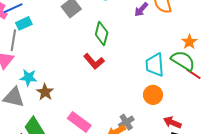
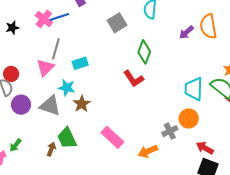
cyan rectangle: (24, 23) -> (80, 63), moved
gray cross: (126, 122) -> (170, 131), moved

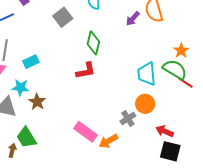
red L-shape: (134, 79) -> (86, 71), turned -60
pink rectangle: (112, 137) -> (86, 132), moved

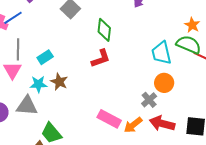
brown star: (37, 102) -> (59, 82), moved
red arrow: (165, 131) -> (162, 123), moved, size x1.4

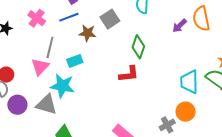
blue line: (13, 18) -> (69, 17), moved
brown star: (59, 82) -> (87, 33), moved, turned -30
cyan star: (38, 84) -> (62, 86), size x1.4

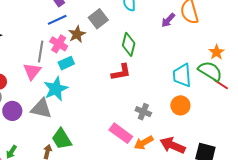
pink cross: (37, 18) -> (59, 44), moved
brown star: (87, 33) -> (77, 34), turned -30
cyan star: (62, 86) -> (56, 89), turned -30
gray cross: (167, 125) -> (143, 112), moved, turned -35

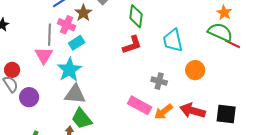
cyan trapezoid: (182, 75) -> (173, 40), moved
gray triangle: (41, 109) -> (75, 94), moved

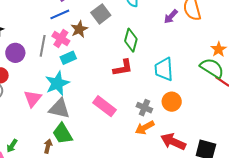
pink triangle: (44, 55) -> (33, 99), moved
orange circle: (195, 70) -> (172, 102), moved
purple circle: (29, 97) -> (15, 53), moved
pink rectangle: (140, 105) -> (104, 106), moved
orange arrow: (163, 112) -> (145, 128), moved

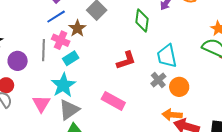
green diamond: (131, 40) -> (142, 20), moved
gray triangle: (59, 108) -> (69, 110), turned -40
gray cross: (144, 108) -> (158, 80), moved, turned 35
orange arrow: (145, 128) -> (172, 115), moved, turned 42

